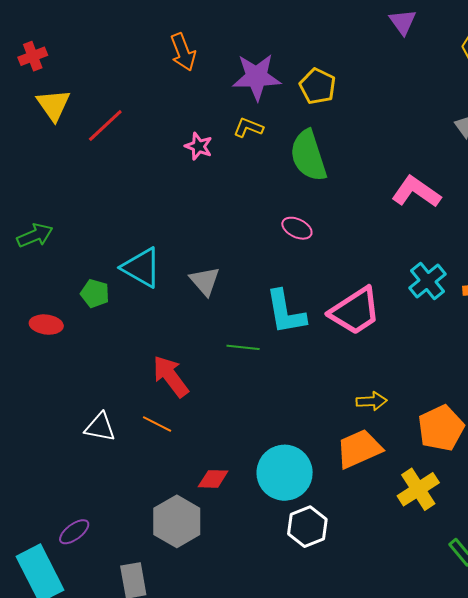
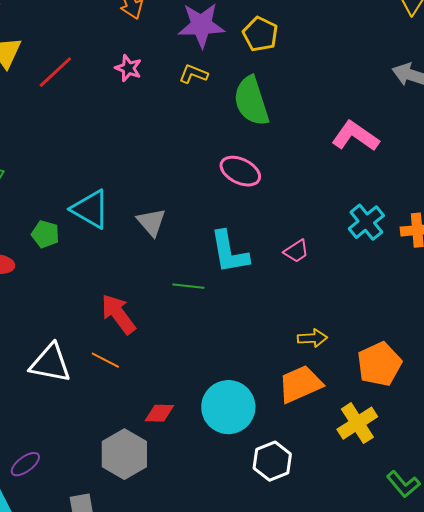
pink star: (199, 146) -> (128, 68), moved
pink ellipse: (297, 228) -> (240, 171), size x1.4
pink trapezoid: (355, 311) -> (296, 251), size x0.5
white triangle: (100, 427) -> (50, 363), size x1.4
white hexagon: (307, 527) -> (272, 461), moved

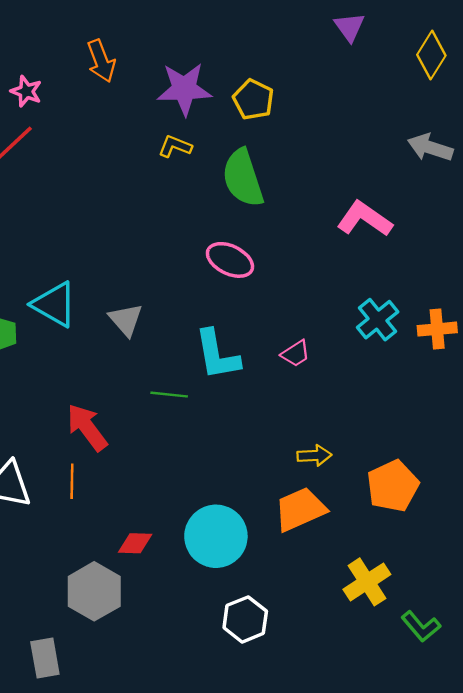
pink star: (128, 68) -> (26, 91), moved
orange line: (105, 360) -> (72, 481), turned 64
yellow cross: (357, 423) -> (367, 582), moved
white hexagon: (272, 461) -> (245, 619), moved

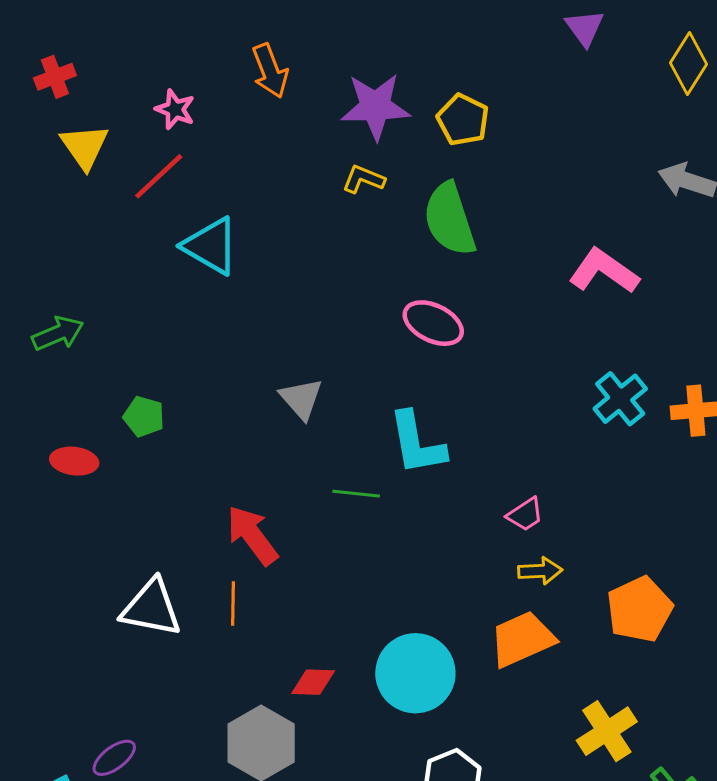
cyan triangle: (54, 304) -> (211, 246), moved
pink trapezoid: (296, 354) -> (525, 514), moved

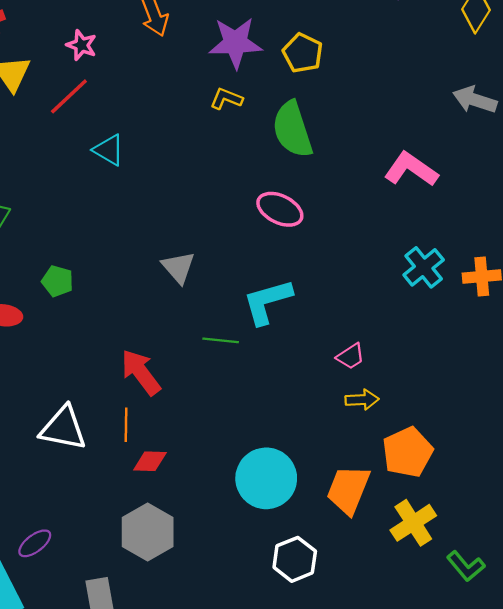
cyan triangle: (211, 246) -> (109, 150), size x0.7
cyan L-shape: (417, 443) -> (267, 302), turned 84
orange pentagon: (639, 609) -> (408, 452), moved
orange trapezoid: (522, 639) -> (348, 490), moved, turned -44
red diamond: (313, 682) -> (150, 461), moved

